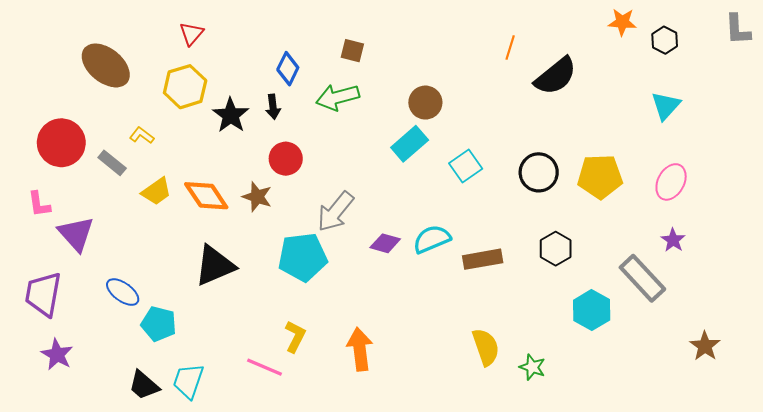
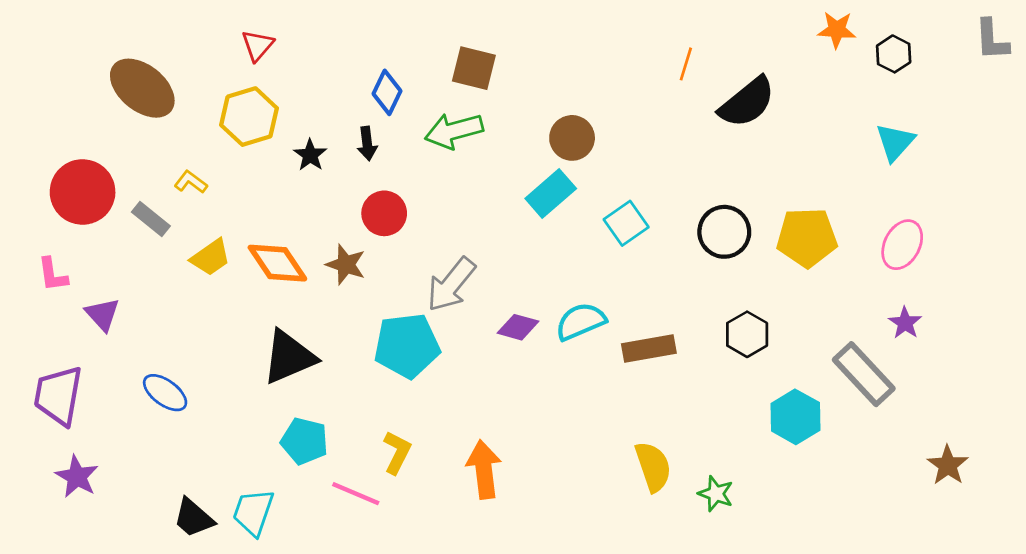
brown square: (352, 51) -> (474, 68), size x1.4
black star: (231, 115) -> (310, 155), size x0.7
purple triangle: (76, 234) -> (102, 314), size x0.7
cyan pentagon: (159, 324) -> (305, 441), moved

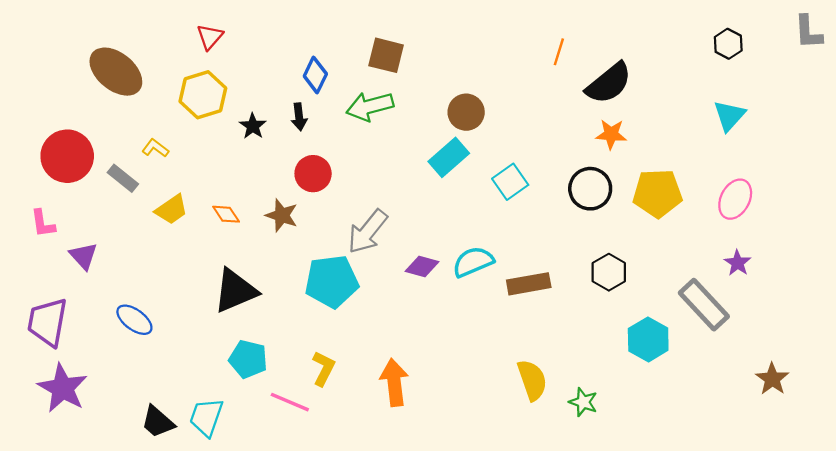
orange star: (837, 30) -> (611, 134), moved
orange diamond: (277, 263) -> (226, 214), size x0.6
purple star: (77, 477) -> (63, 388), size x1.4

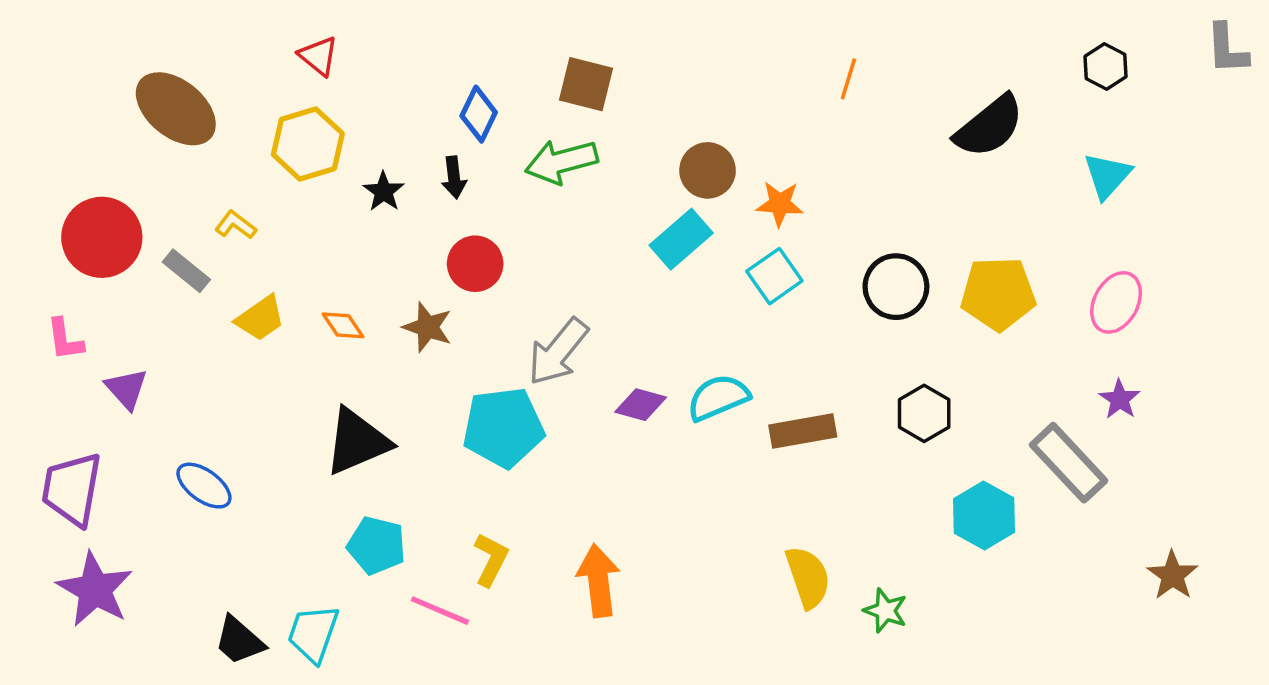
red triangle: (210, 37) -> (318, 56), turned -32
black semicircle: (609, 83) -> (989, 126), moved
orange star: (611, 134) -> (780, 204), moved

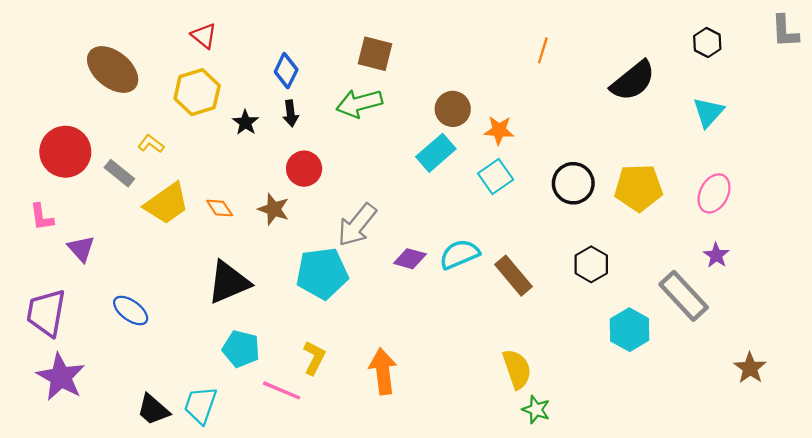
blue diamond: (479, 114) -> (286, 71), moved
yellow trapezoid: (260, 318) -> (167, 204), size x1.4
brown rectangle: (803, 431) -> (514, 276), turned 60
green star: (885, 611) -> (536, 410), moved

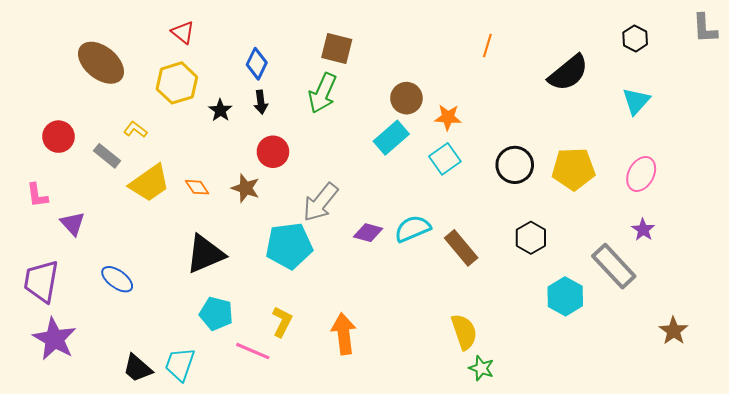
green arrow: (359, 103) -> (323, 93), turned -51
red circle: (65, 152) -> (58, 137), size x0.7

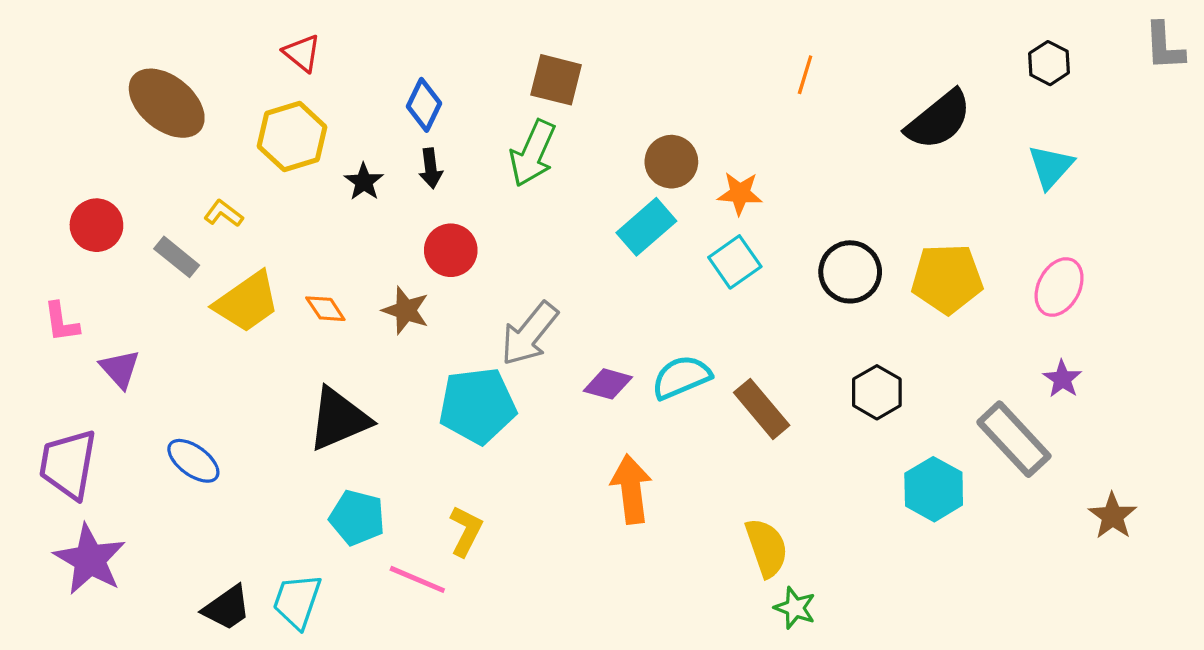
brown star: (674, 331) -> (1113, 516), moved
orange arrow: (344, 334) -> (631, 489), moved
black trapezoid: (137, 368) -> (227, 608), turned -76

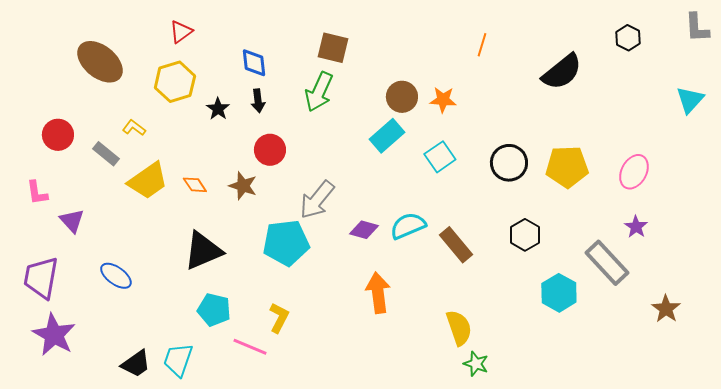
red triangle: (302, 53) -> (181, 32), turned 45
blue diamond: (424, 105) -> (254, 63), turned -32
cyan triangle: (1051, 167) -> (690, 100), moved
orange star: (740, 193) -> (443, 100), moved

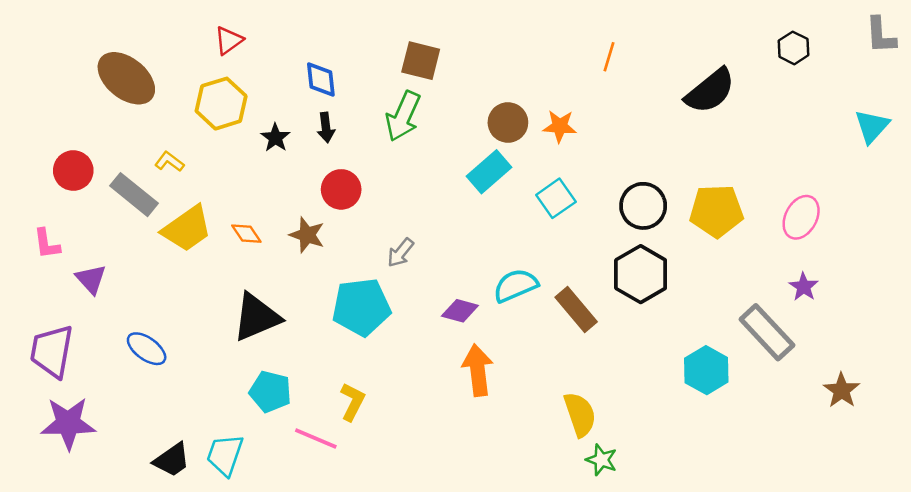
gray rectangle: (106, 154) -> (134, 195), size x1.4
gray arrow: (317, 200) -> (401, 253), size x0.6
purple diamond: (364, 230) -> (460, 311), moved
black hexagon: (525, 235) -> (641, 274), moved, size x1.4
purple star: (54, 335) -> (68, 423), turned -30

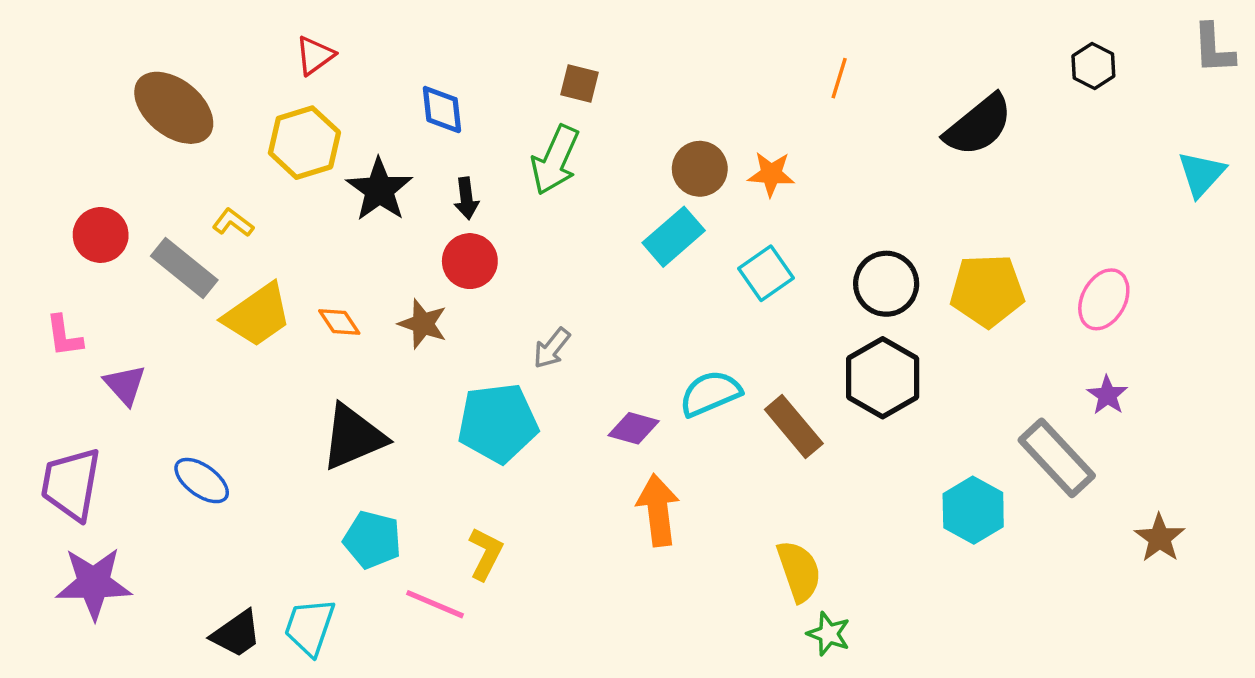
brown square: (421, 61) -> (580, 83), size x0.7
black arrow: (326, 128) -> (466, 198), moved
black star: (275, 138) -> (379, 190), size x1.6

